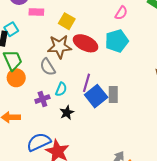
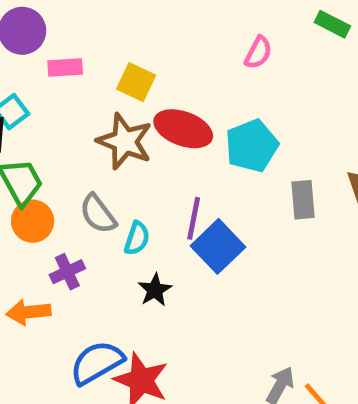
cyan pentagon: (117, 41) -> (252, 146), moved
brown star: (59, 47) -> (125, 141), turned 30
gray semicircle: (48, 67) -> (98, 214), moved
gray rectangle: (113, 95) -> (303, 200), moved
purple cross: (42, 99) -> (67, 272), moved

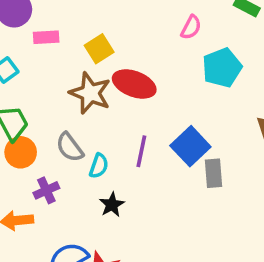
yellow square: (136, 82) -> (99, 49), turned 32
cyan pentagon: (252, 146) -> (222, 68), moved
gray rectangle: (303, 200) -> (213, 173), moved
blue square: (218, 246) -> (190, 146), moved

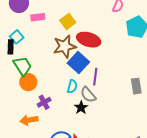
brown star: (90, 93) -> (65, 46), turned -30
blue square: (190, 146) -> (78, 63), moved
gray semicircle: (70, 147) -> (88, 95), moved

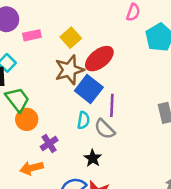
red ellipse: (89, 40) -> (99, 59), turned -50
black star: (81, 108) -> (93, 158), moved

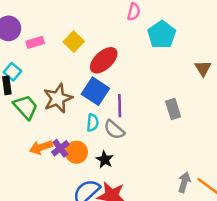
brown star: (69, 70) -> (58, 98), moved
orange circle: (27, 119) -> (76, 152), moved
orange arrow: (32, 168) -> (41, 147), moved

